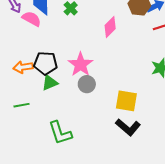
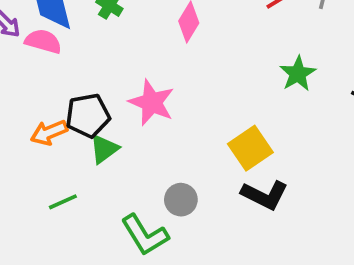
gray circle: (87, 84) -> (181, 200), moved
yellow square: (126, 101) -> (250, 148), turned -30

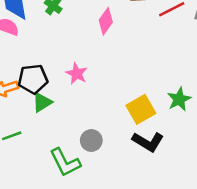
green star: (298, 74) -> (179, 99), moved
pink star: (152, 102) -> (77, 74), size x0.7

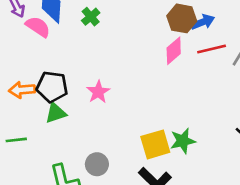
pink diamond: (106, 21) -> (174, 51), moved
green star: (179, 99) -> (183, 141), moved

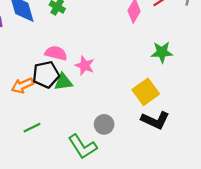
pink semicircle: (38, 27) -> (56, 53), moved
green triangle: (56, 113) -> (63, 82), moved, turned 30
green star: (183, 141) -> (162, 52), moved, turned 30

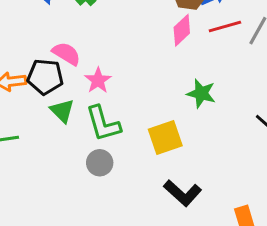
green triangle: (63, 82) -> (62, 111), moved, turned 36
black L-shape: (155, 120) -> (183, 193), moved
green L-shape: (83, 147) -> (103, 124), moved

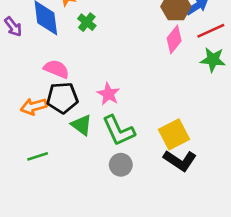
pink semicircle: (66, 54) -> (56, 69), moved
green star: (201, 93) -> (213, 60), moved
black L-shape: (183, 193) -> (180, 161), moved

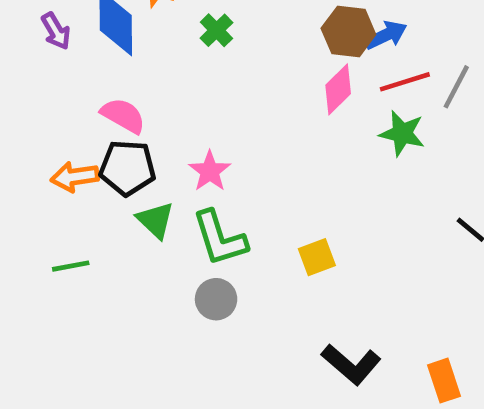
green cross: (87, 22) -> (216, 30), moved
yellow square: (174, 134) -> (317, 257), size x0.7
black L-shape: (180, 161) -> (351, 364), moved

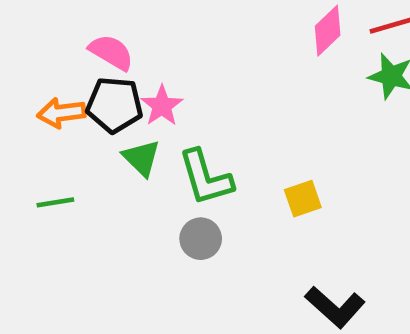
pink star: (210, 171) -> (162, 106), moved

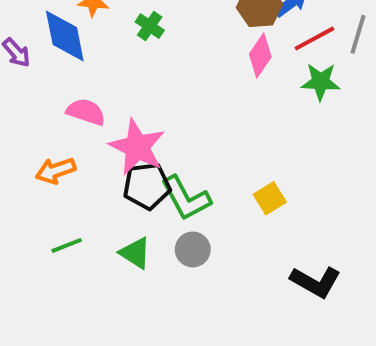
black pentagon: (114, 105) -> (147, 186), moved
pink star: (162, 106) -> (137, 147), size x1.6
green triangle: (141, 158) -> (135, 253), moved

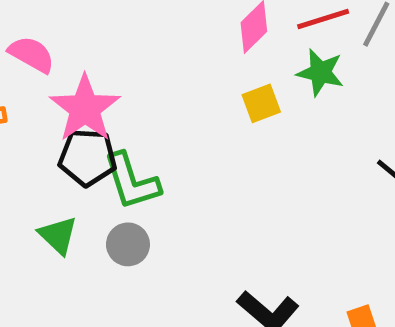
yellow square: (270, 198) -> (261, 103), moved

